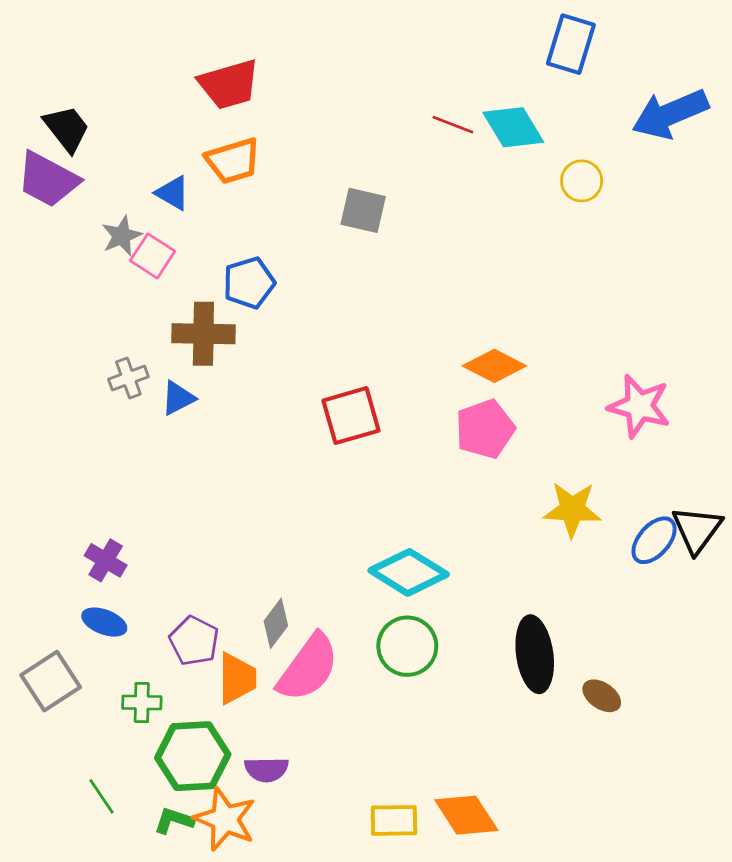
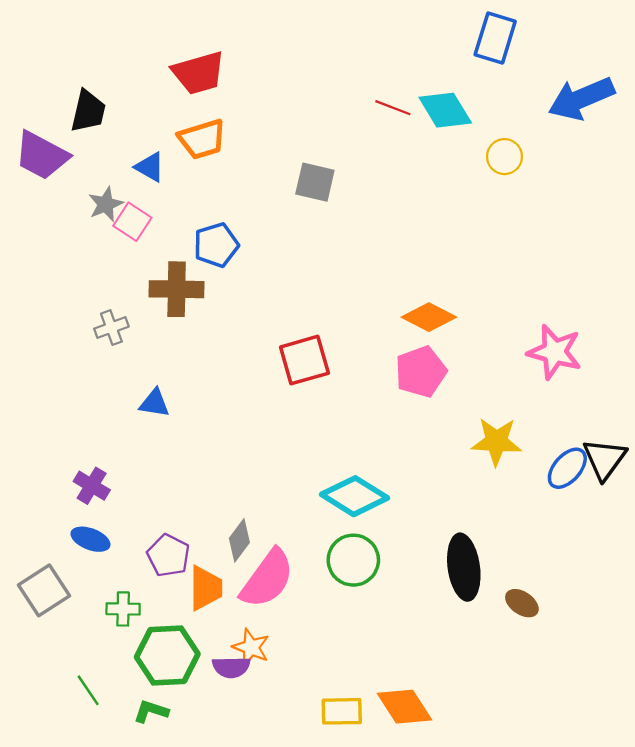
black trapezoid: (67, 129) -> (88, 111), moved, turned 51
blue triangle: (178, 398) -> (154, 403), moved, turned 36
orange star: (225, 819) -> (251, 647), moved, size x0.7

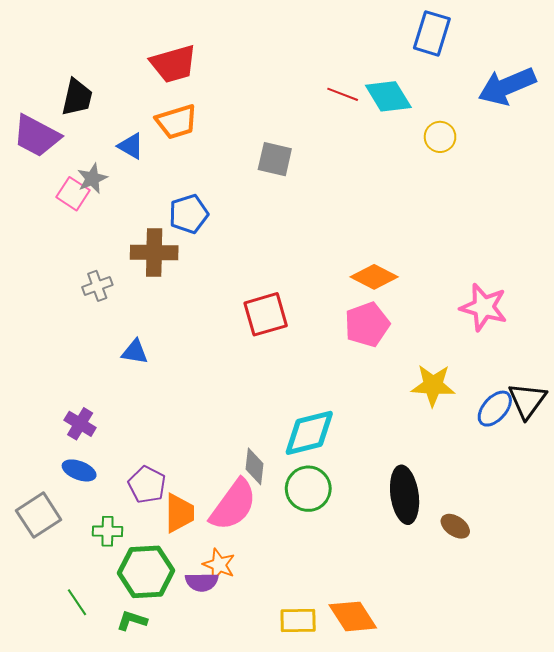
pink square: (132, 222) -> (73, 194), moved
cyan diamond: (354, 496) -> (309, 433), turned -46
gray diamond: (239, 540) -> (254, 466), moved, turned -30

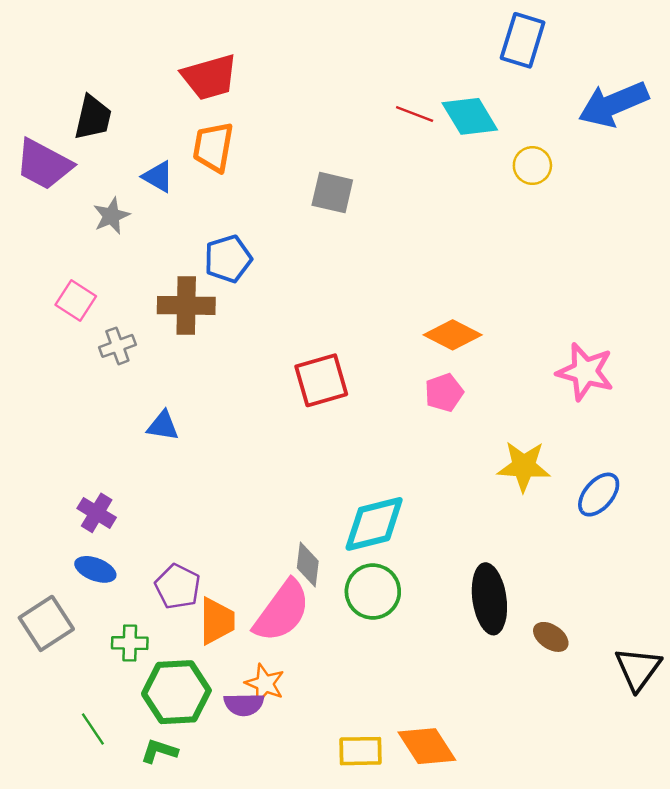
orange trapezoid: (176, 122) -> (213, 147), turned 117
pink square: (73, 194) -> (76, 301), moved
pink pentagon: (367, 324) -> (444, 393), size x0.7
black triangle: (527, 400) -> (638, 669), moved

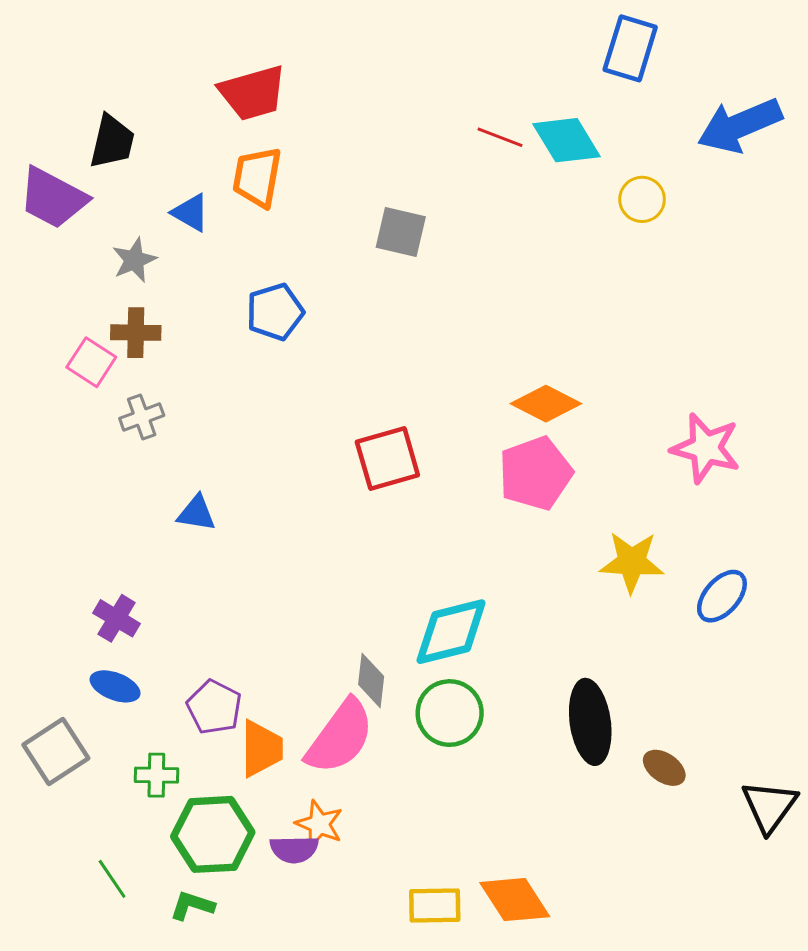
brown cross: (186, 305) -> (136, 333), moved, size x0.7
pink pentagon: (444, 393) -> (535, 473), size x1.6

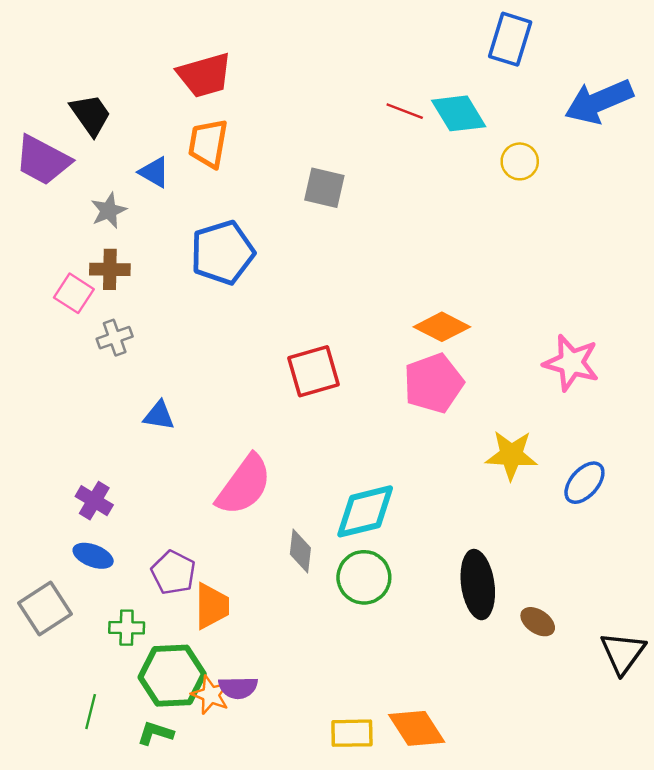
black trapezoid: (112, 142) -> (91, 115), turned -48
blue pentagon: (275, 312) -> (222, 253), size x1.4
pink semicircle: (340, 737) -> (244, 485), moved
orange star: (319, 824) -> (210, 695), moved
green line: (112, 879) -> (91, 712), turned 48

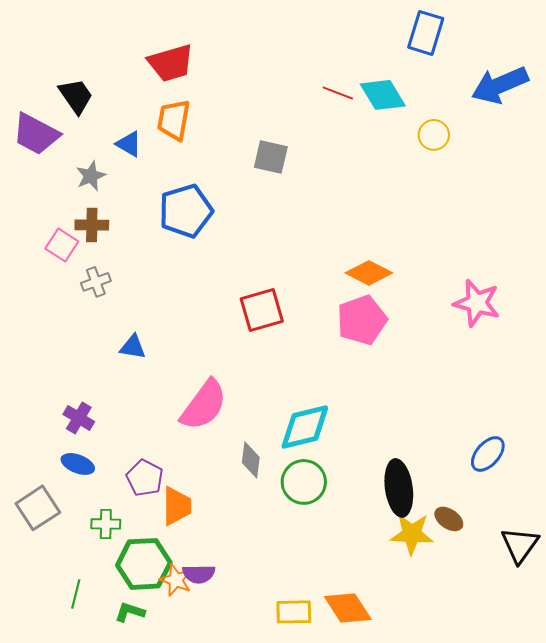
yellow star: (511, 455) -> (412, 534), moved
blue ellipse: (584, 483) -> (488, 454), moved

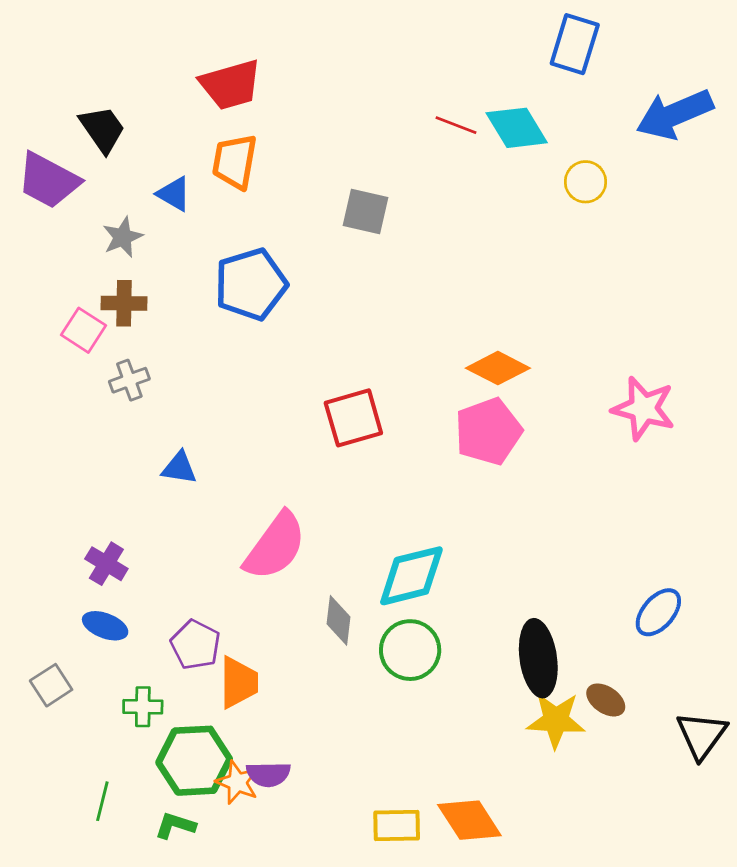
gray square: (38, 508) -> (51, 685), size x0.7

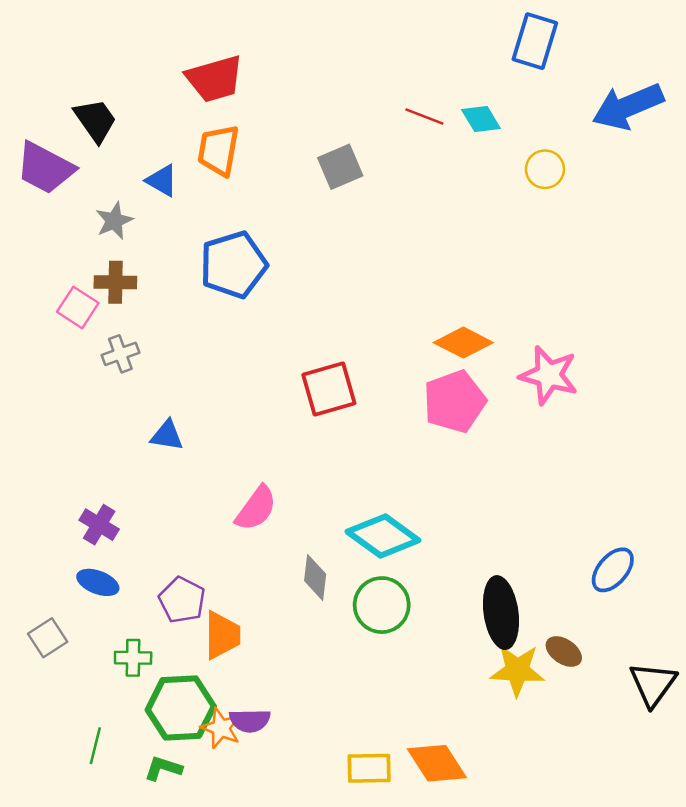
cyan diamond: (517, 128) -> (481, 119), size x0.7
gray square: (366, 211) -> (340, 167), moved, turned -36
pink star: (644, 408) -> (549, 375), moved
pink semicircle: (275, 546) -> (256, 508), size x0.7
cyan diamond: (411, 576) -> (383, 536), turned 50

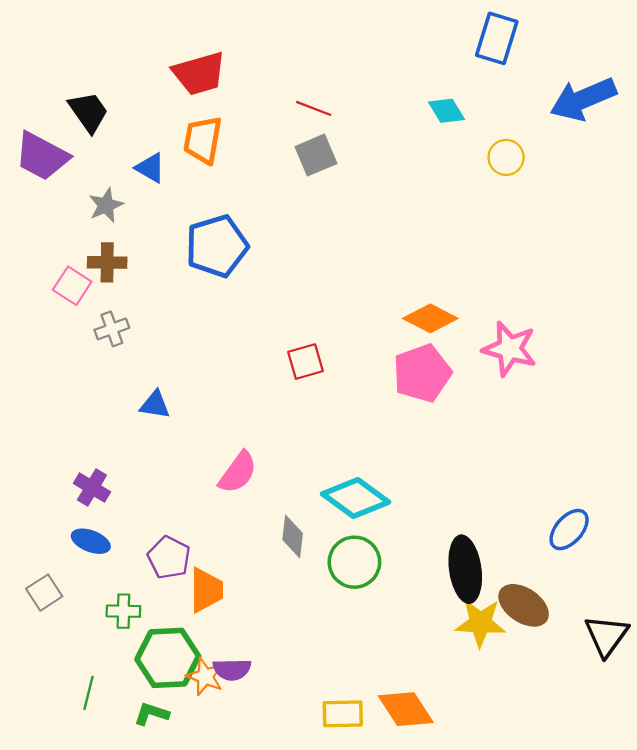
red line: (424, 116) -> (314, 108), moved
red square: (329, 389) -> (305, 362), size x0.7
brown ellipse: (564, 652) -> (524, 605), size x1.5

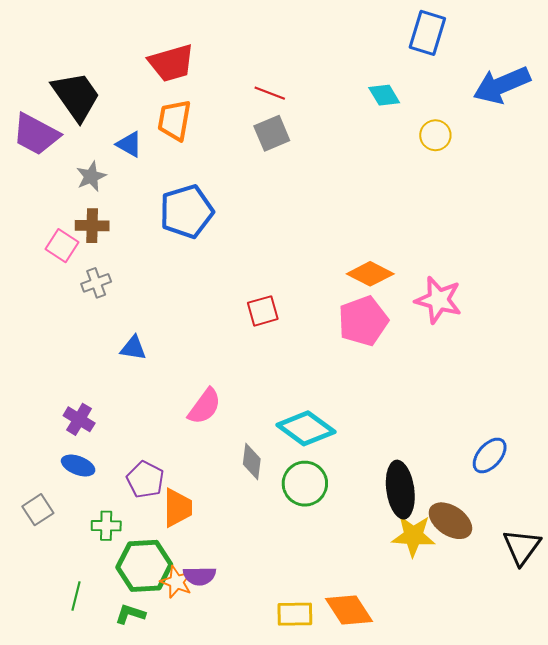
black trapezoid: (88, 112) -> (76, 96), size x1.4

